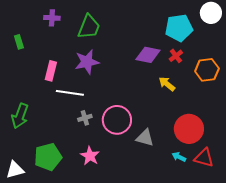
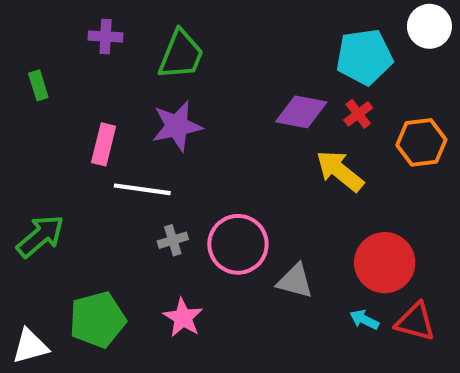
yellow arrow: (167, 84) -> (340, 171), size x1.4
green arrow: (20, 116) -> (40, 236), turned -150

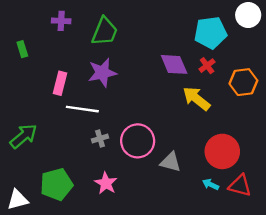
purple diamond: (301, 112) -> (174, 64), turned 56

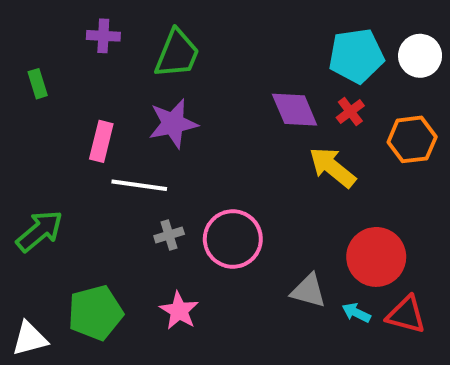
white circle: (248, 15) -> (420, 56), moved
gray triangle: (171, 162) -> (308, 291), moved

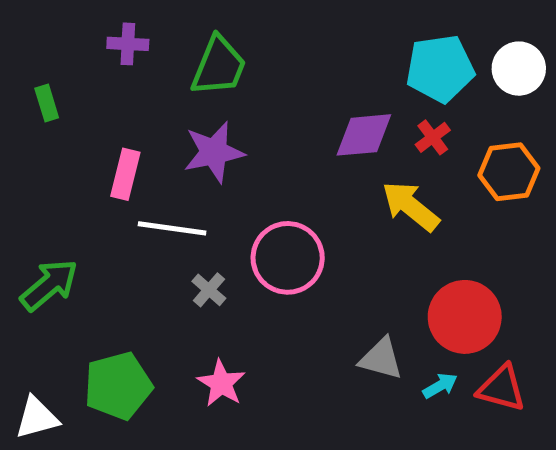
purple diamond: (295, 110) -> (364, 135), turned -72
gray cross: (169, 235) -> (209, 290), turned -32
pink circle: (233, 239) -> (288, 258), moved
cyan arrow: (356, 313) -> (440, 386), turned 124

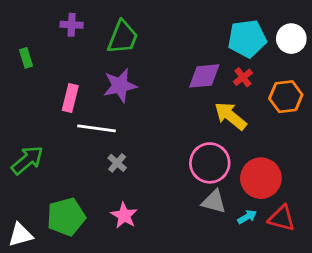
pink circle: (288, 258) -> (210, 163), moved

